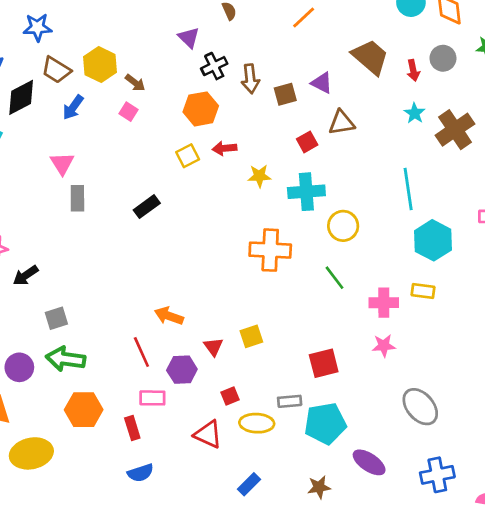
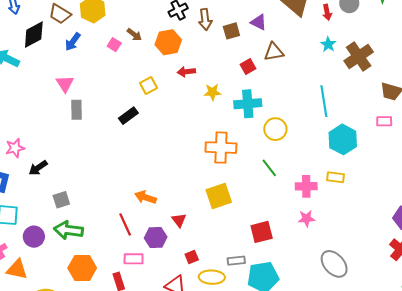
brown arrow: (135, 83) -> (134, 35), moved
yellow square: (188, 156) -> (148, 85), moved
yellow square: (251, 336) -> (219, 196), moved, size x1.5

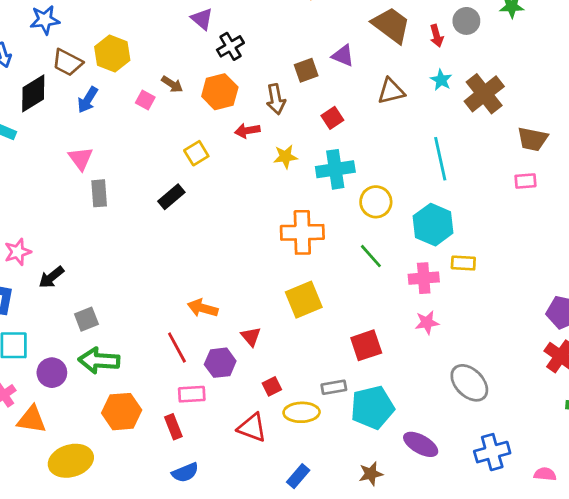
brown arrow: (205, 20) -> (276, 99), moved
brown triangle: (274, 52) -> (391, 91), moved
cyan hexagon: (343, 139) -> (433, 225), moved

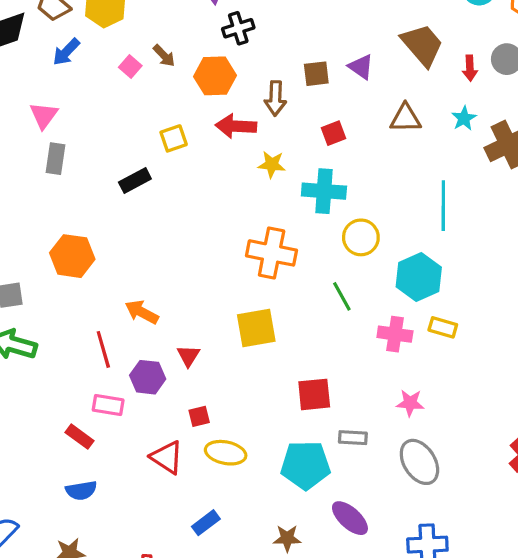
red arrow: (247, 131) -> (236, 126), size x1.4
pink star: (427, 323) -> (410, 403), moved
gray rectangle: (334, 387) -> (353, 438), moved
orange hexagon: (122, 412) -> (72, 256), moved
red rectangle: (173, 427) -> (80, 437), turned -45

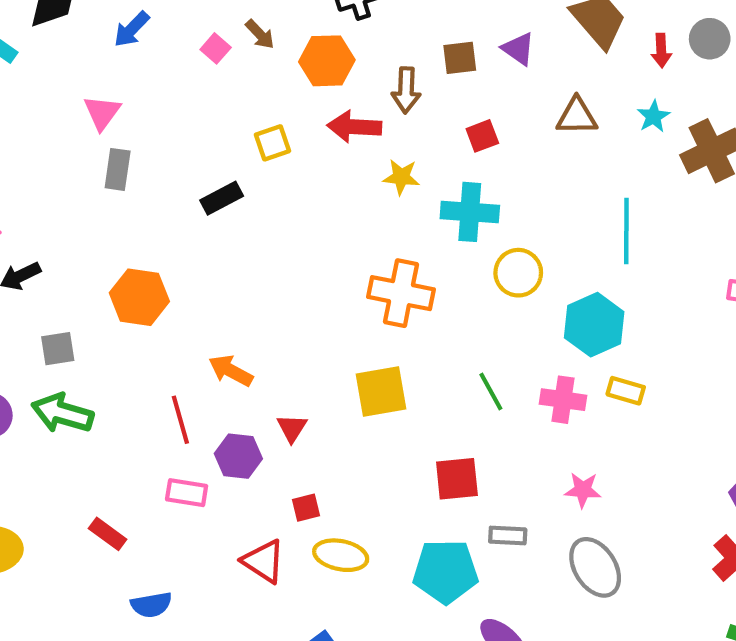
green line: (342, 296) -> (491, 391), moved
red rectangle: (80, 437) -> (108, 534), moved

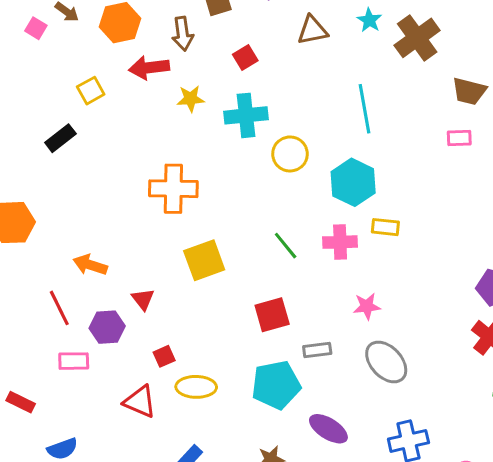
orange cross: (401, 293) -> (173, 189), moved

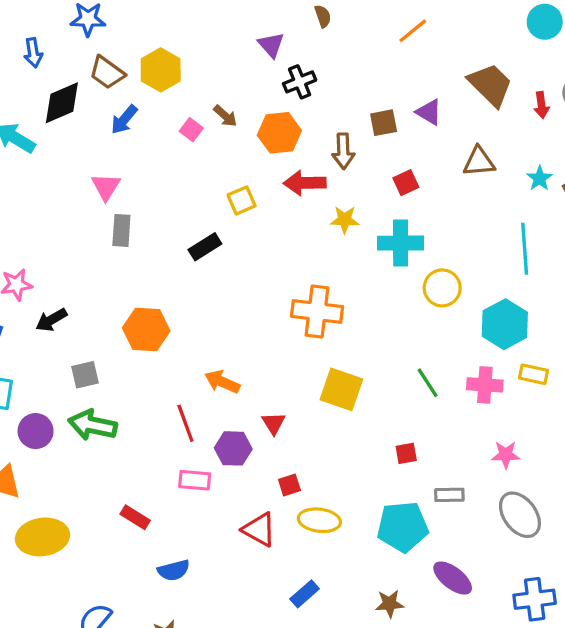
cyan star: (369, 20) -> (540, 178), moved
yellow square: (204, 260) -> (341, 389), turned 33
red square: (272, 315) -> (406, 453), size x0.6

